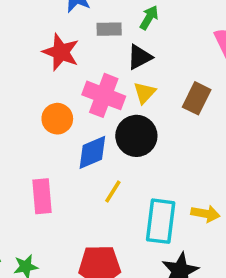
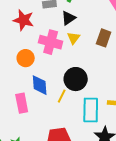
black circle: (136, 136) -> (76, 79), moved
blue diamond: (92, 152) -> (40, 85), moved, turned -65

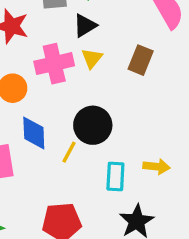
pink cross: (51, 42) -> (54, 64), turned -30
cyan rectangle: (91, 110) -> (115, 177), size x0.7

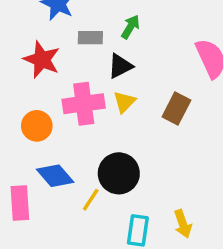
blue diamond: (34, 133) -> (55, 176), turned -44
yellow arrow: (157, 167) -> (183, 224), turned 60

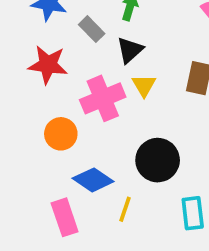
gray rectangle: (90, 38) -> (92, 29), turned 60
yellow line: (91, 200) -> (125, 209), moved

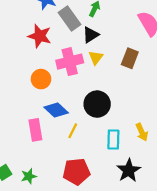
gray rectangle: (92, 29) -> (69, 18), size x1.5

